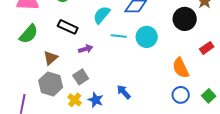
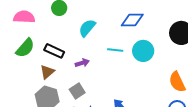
cyan semicircle: (102, 15) -> (87, 28), moved
black rectangle: (68, 27) -> (54, 51), moved

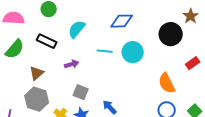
black rectangle: (54, 51) -> (47, 41), moved
gray square: (77, 91) -> (81, 92), moved, turned -35

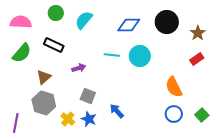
brown star: (191, 16) -> (198, 33), moved
cyan semicircle: (77, 29) -> (84, 20), moved
black circle: (171, 34) -> (167, 22), moved
red rectangle: (193, 63) -> (197, 59), moved

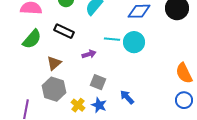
cyan line: (112, 55) -> (112, 39), moved
cyan circle: (140, 56) -> (134, 42), moved

